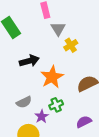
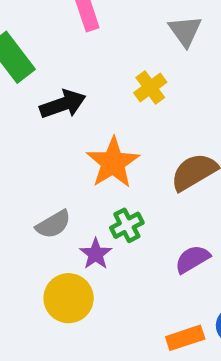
gray triangle: (58, 29) -> (185, 31), moved
black arrow: (29, 61) -> (63, 104), moved

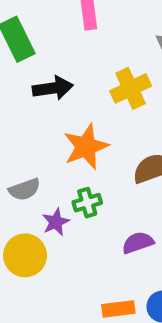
yellow cross: (150, 88) -> (131, 88), size x1.4

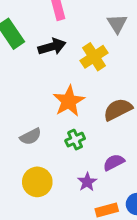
black arrow: (53, 88) -> (52, 47), moved
purple star: (56, 222) -> (87, 182), moved

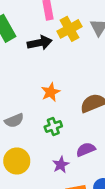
yellow cross: (94, 57) -> (69, 29), moved
orange star: (69, 101) -> (51, 92), size x0.7

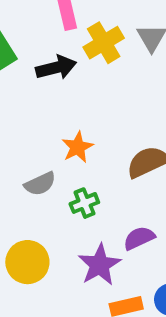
gray semicircle: (14, 121) -> (40, 184), moved
purple star: (61, 165) -> (100, 265), size x1.5

